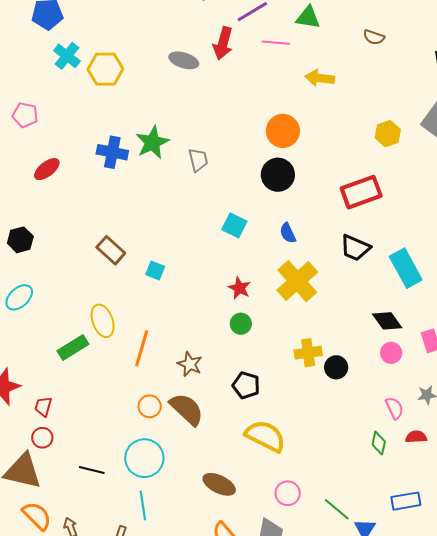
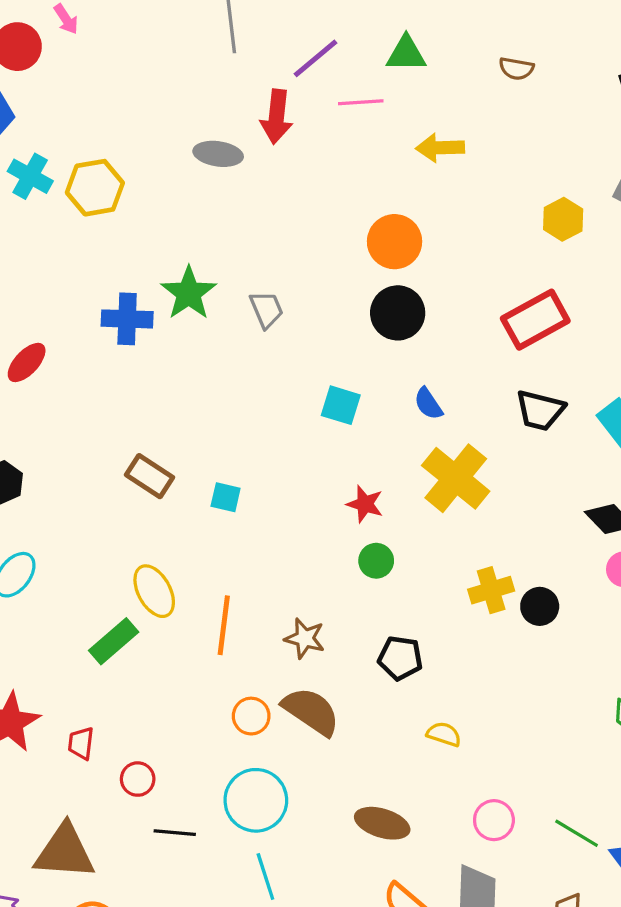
yellow semicircle: (265, 436) -> (444, 734), size x0.5
red circle: (42, 438) -> (138, 779), moved

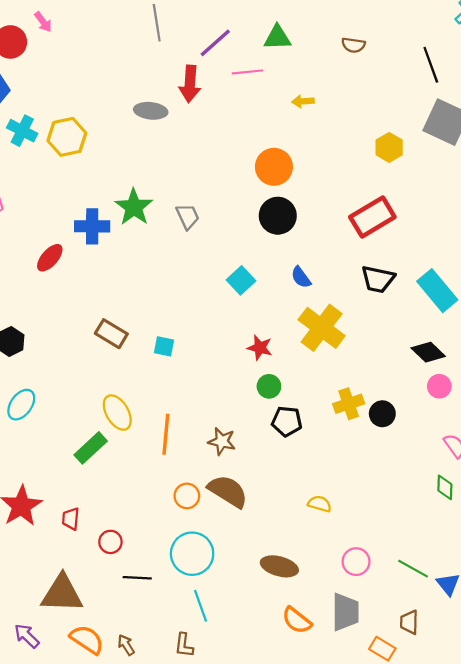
yellow arrow: (440, 148) -> (303, 101), size x0.7
red ellipse: (27, 362) -> (50, 258), moved
cyan square: (341, 405) -> (241, 280), turned 32
black pentagon: (400, 658) -> (287, 421), moved

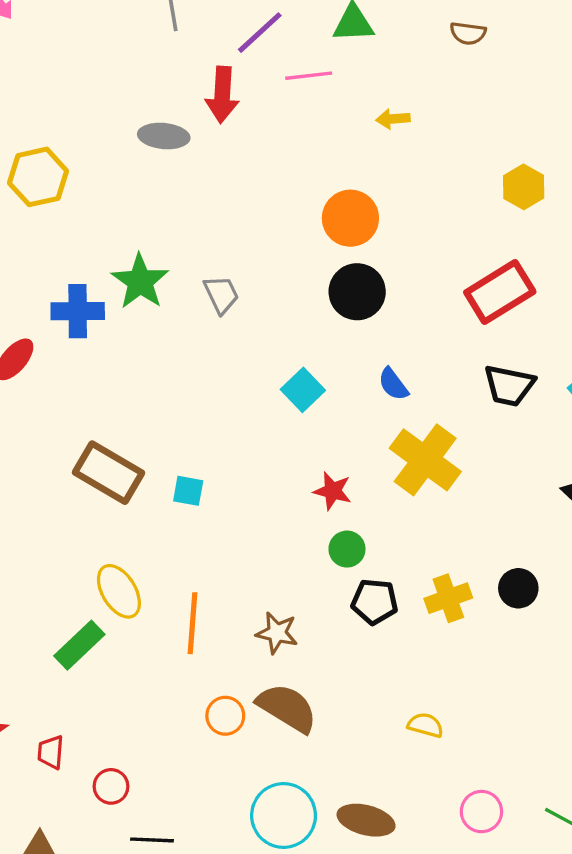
brown rectangle: (111, 334) -> (108, 473), size x1.4
yellow cross: (349, 404) -> (448, 598), moved
cyan circle: (192, 554) -> (284, 815), moved

